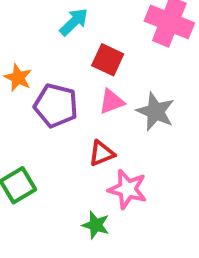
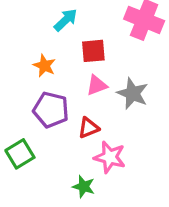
red square: (108, 60) -> (93, 51), turned -30
orange star: (18, 78) -> (44, 66), moved
purple pentagon: (56, 106) -> (51, 110), moved

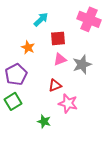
gray star: (133, 93) -> (82, 64), turned 30
purple pentagon: (51, 110) -> (16, 74), moved, turned 30
green star: (84, 187) -> (44, 121), moved

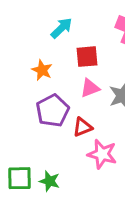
purple pentagon: (16, 74) -> (53, 111), moved
green square: (13, 101) -> (20, 178), moved, turned 30
green star: (44, 121) -> (50, 181), moved

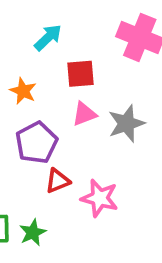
red triangle: (83, 127) -> (58, 181), moved
green star: (50, 181) -> (33, 233), turned 30

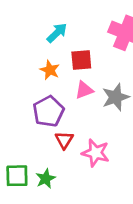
orange star: (23, 91) -> (50, 70), moved
red triangle: (58, 181) -> (64, 140), turned -36

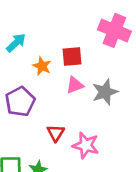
cyan arrow: (57, 33) -> (16, 43), moved
purple pentagon: (48, 111) -> (20, 102), moved

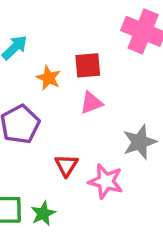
gray star: (105, 92) -> (140, 142), moved

